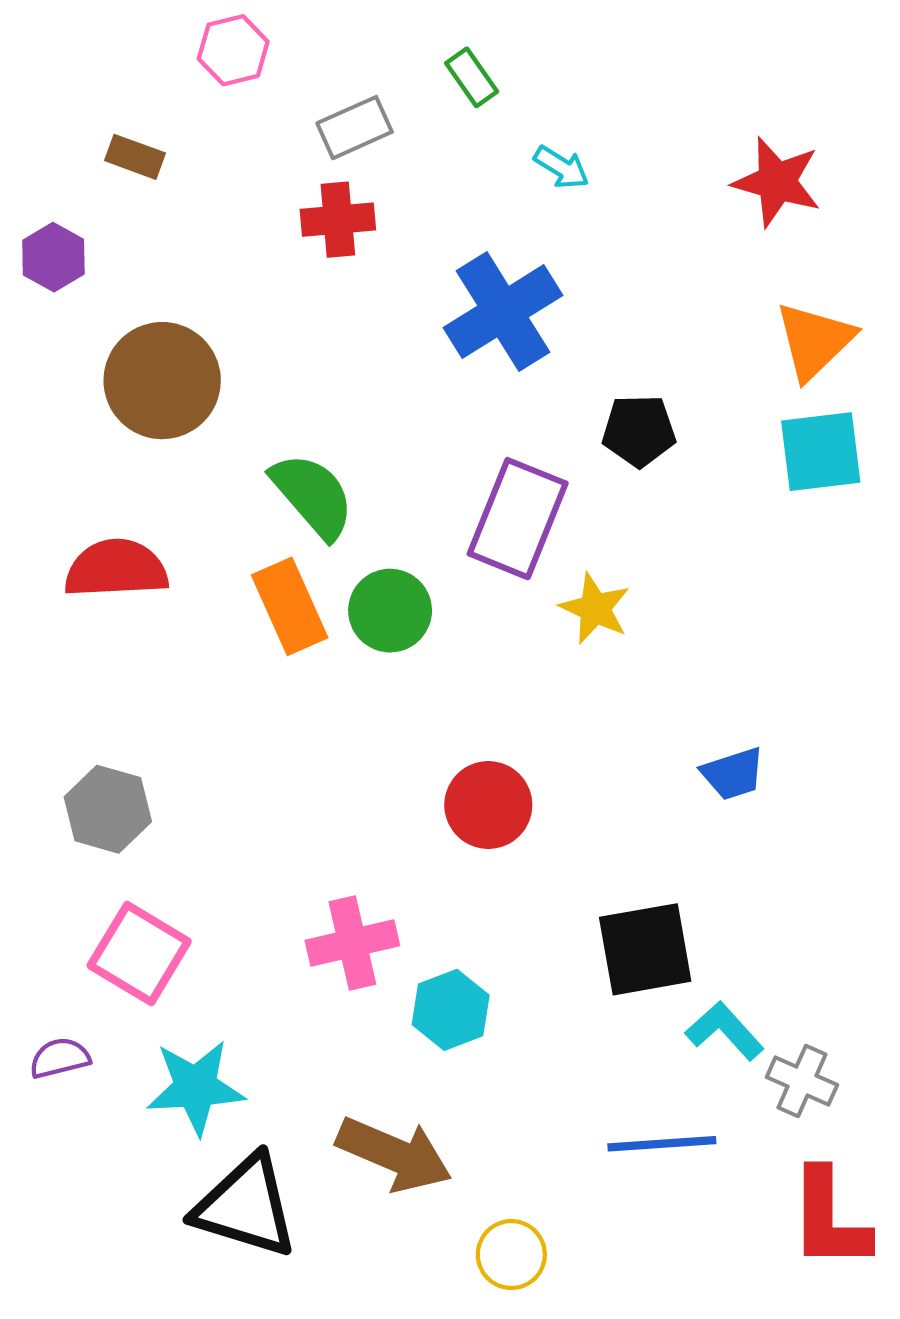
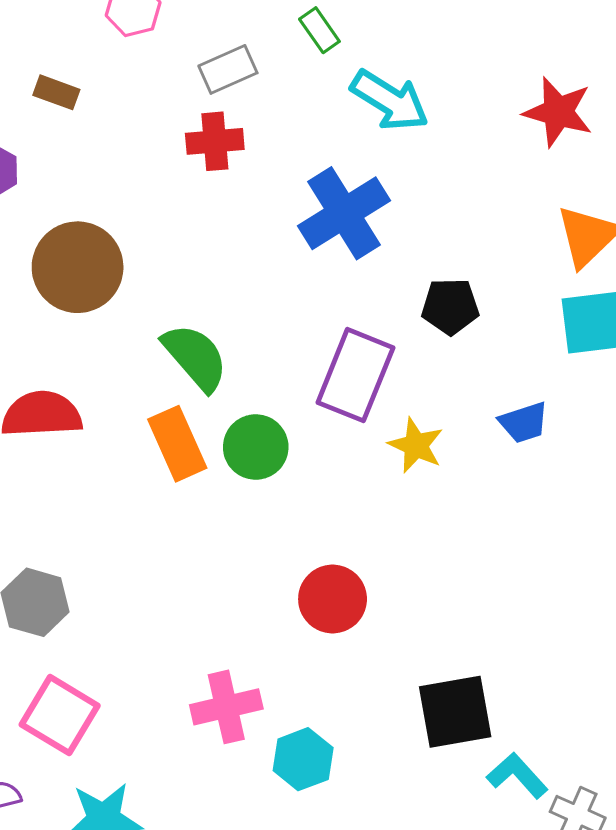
cyan arrow: (562, 167) -> (390, 100), size x1.8
blue trapezoid: (733, 774) -> (524, 422), moved

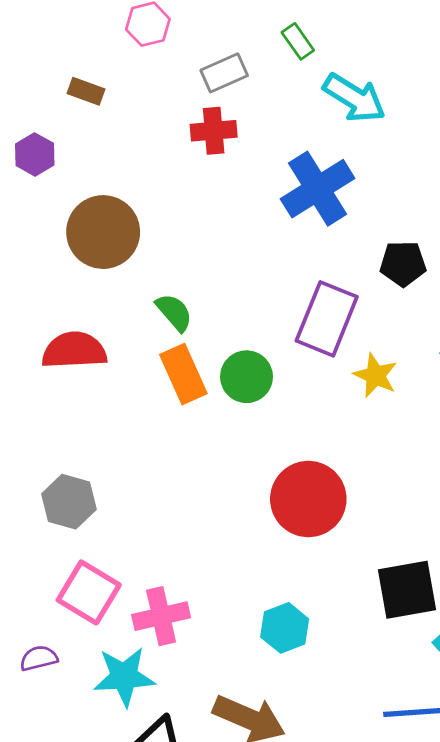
green semicircle: (195, 357) -> (174, 312), moved, size x0.7
red circle: (333, 599) -> (308, 499), size x1.4
pink cross: (226, 707) -> (161, 616), moved

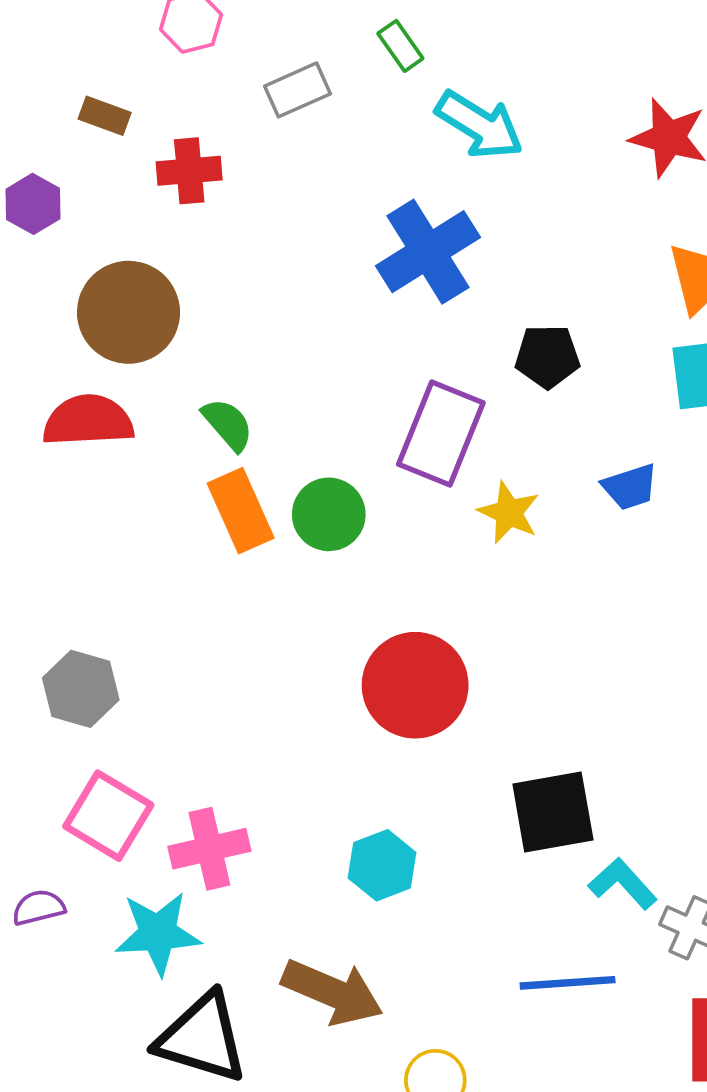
red cross: (214, 131) -> (189, 171), moved
red semicircle: (74, 350) -> (88, 421), moved

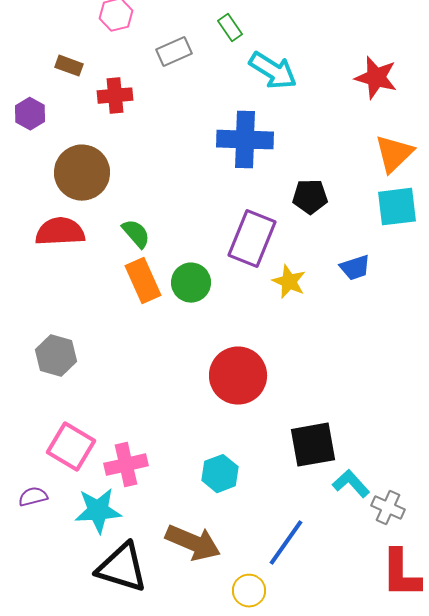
blue cross: (428, 252) -> (245, 140), turned 34
gray hexagon: (81, 689) -> (56, 356), moved
blue line: (568, 983) -> (286, 543), moved, turned -51

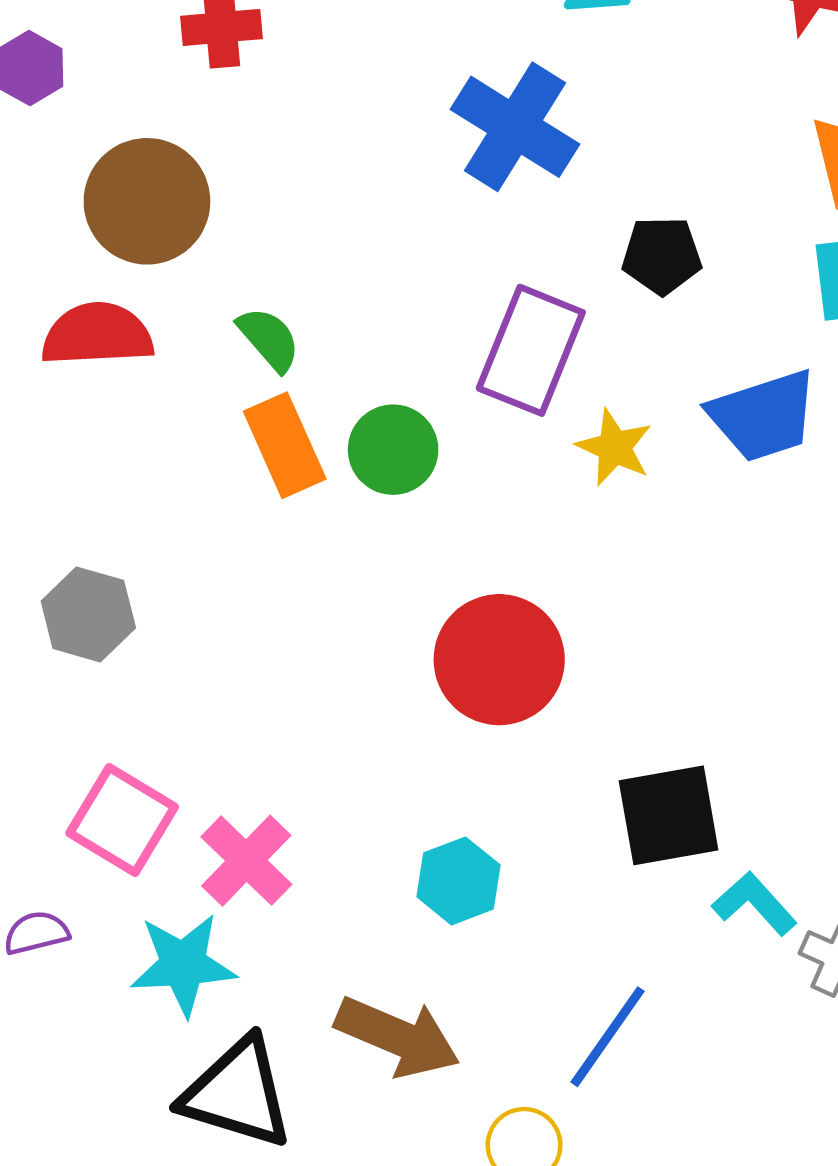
blue cross: (245, 140) -> (515, 127), turned 30
blue trapezoid: (355, 268) -> (763, 416), size x1.6
pink cross: (126, 465) -> (246, 861), turned -33

